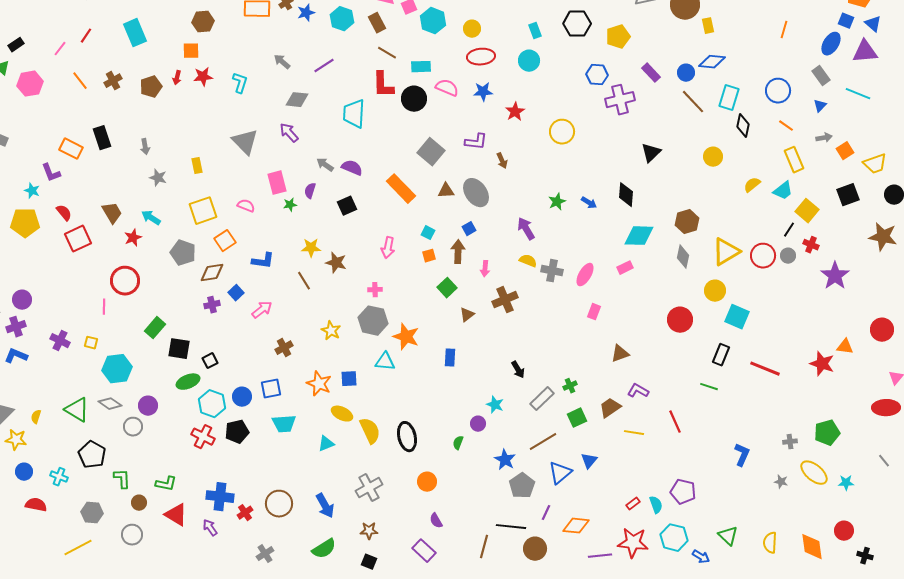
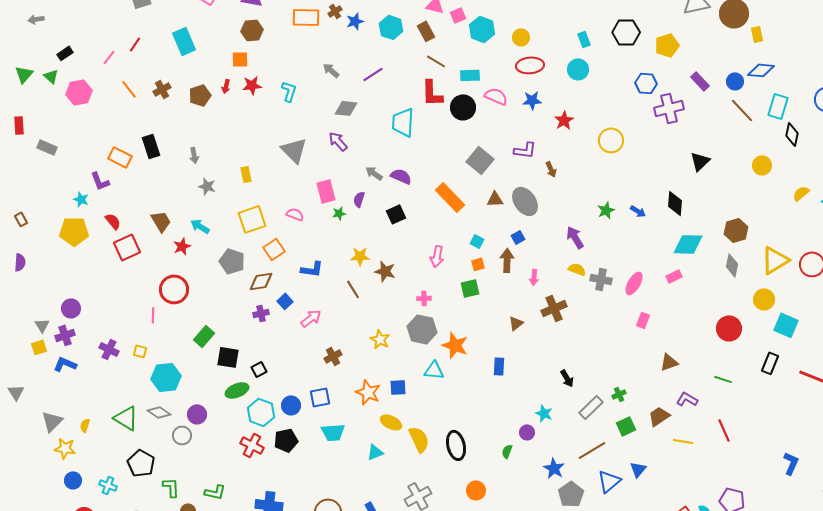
green square: (447, 288) -> (470, 288), moved, turned 30
green line: (709, 387) -> (723, 379), moved

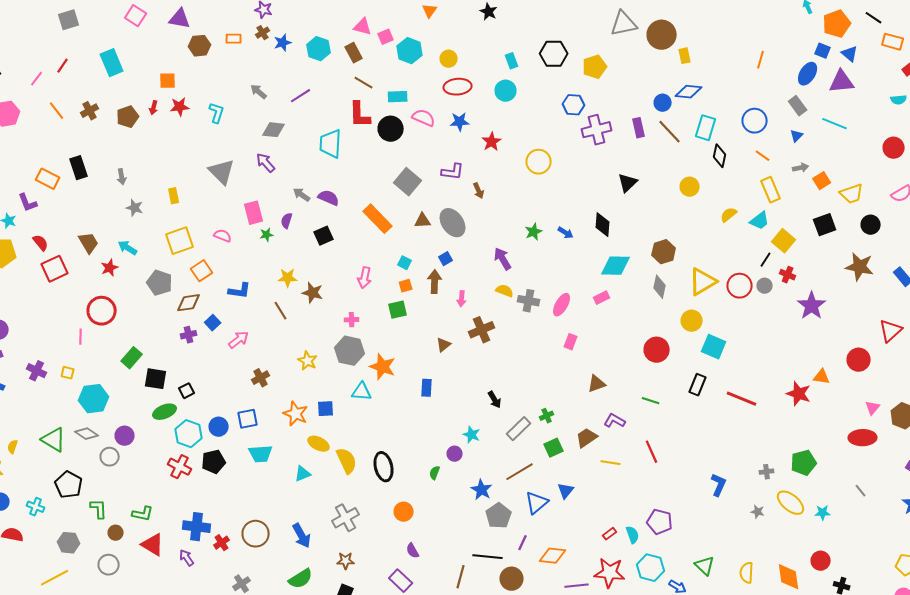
orange rectangle: (306, 17) -> (234, 39), size x0.6
brown hexagon: (252, 30) -> (200, 46), moved
purple rectangle: (700, 81) -> (639, 128), moved, turned 30

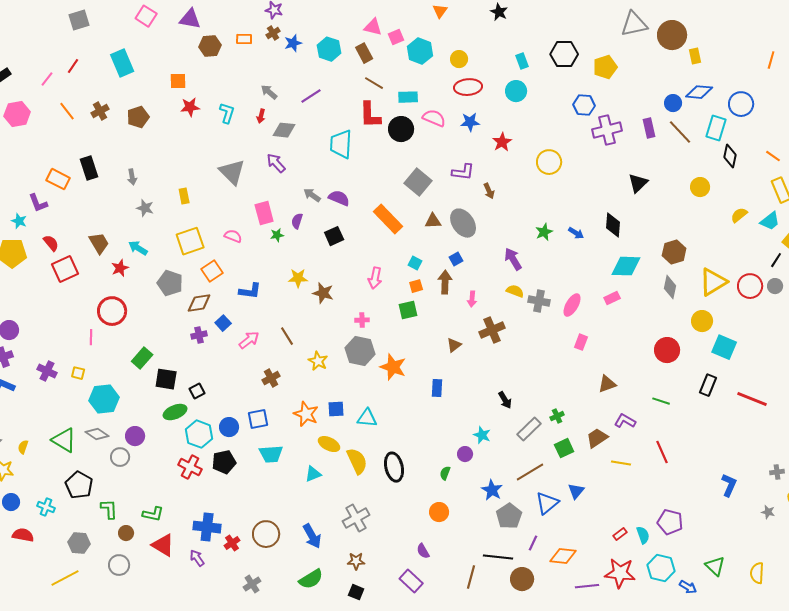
red arrow: (154, 108) -> (261, 116), moved
blue circle: (755, 121) -> (741, 104), moved
brown line: (281, 311) -> (287, 336), moved
cyan triangle: (362, 392) -> (367, 418), moved
orange circle: (404, 512) -> (439, 512), moved

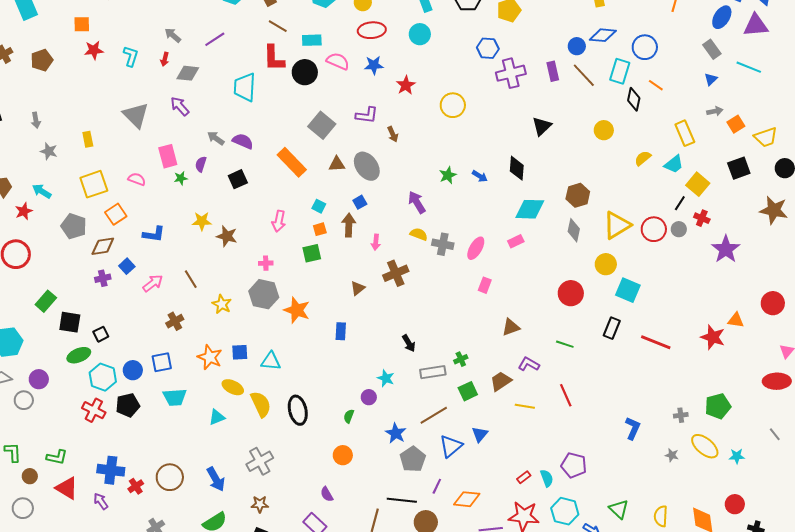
orange line: (773, 156) -> (656, 85), moved
gray rectangle: (529, 429) -> (433, 372), turned 35

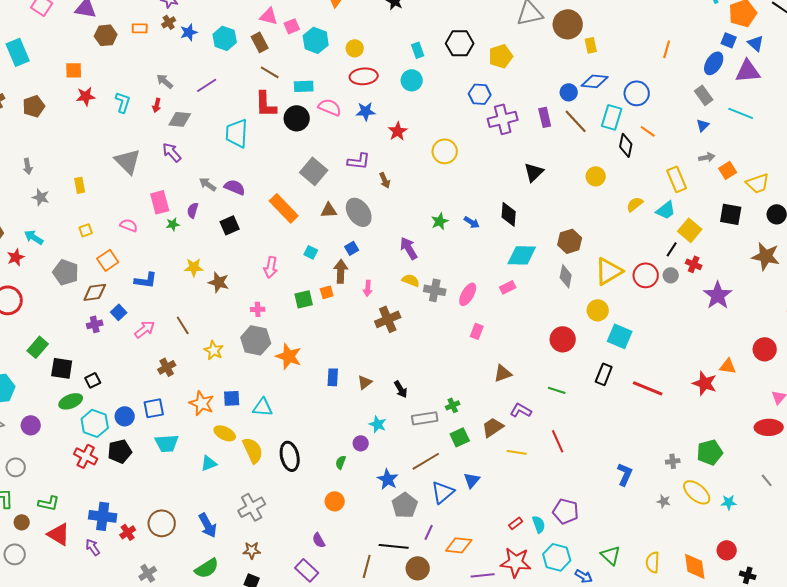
black square: (739, 168) -> (731, 214), turned 30
yellow square: (94, 184) -> (86, 230), size x0.5
orange square: (320, 229) -> (327, 292), moved
brown triangle: (358, 288) -> (365, 382), moved
gray circle: (24, 400) -> (16, 467), moved

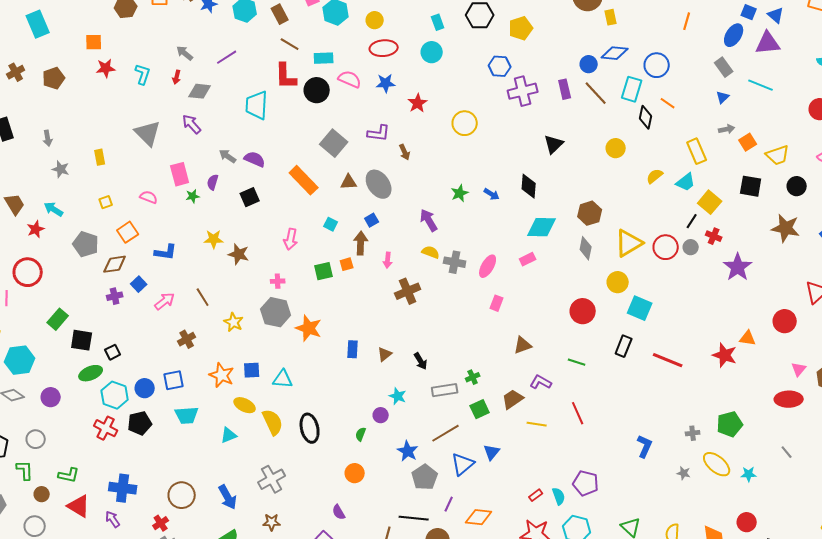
red cross: (128, 532) -> (161, 523), moved

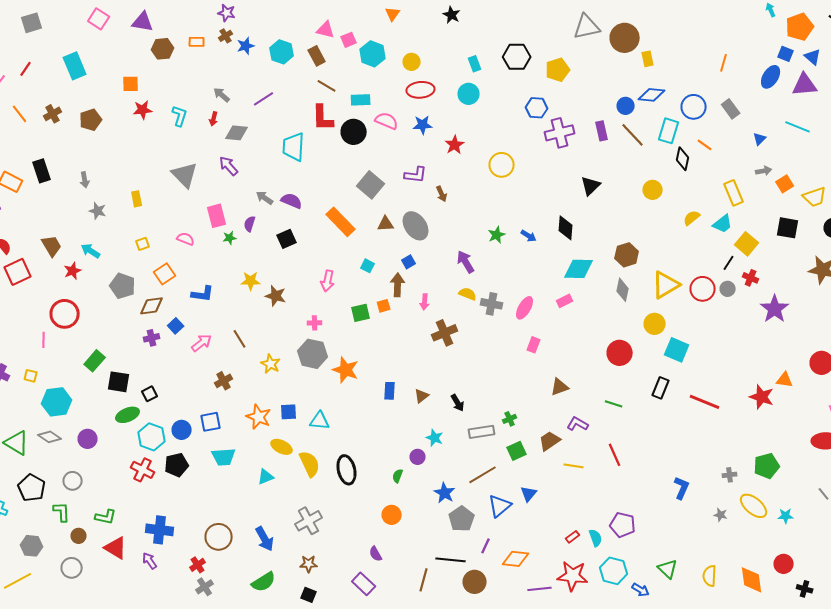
gray rectangle: (724, 67) -> (731, 109), moved

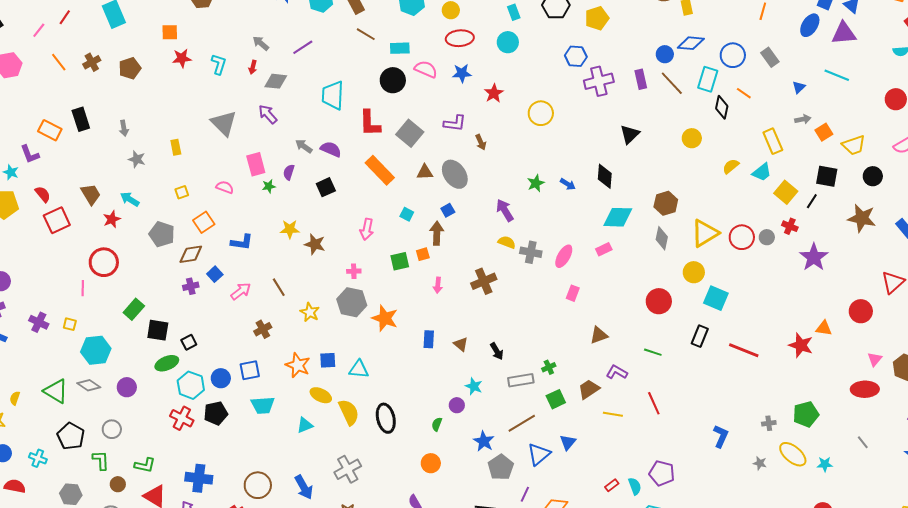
red L-shape: (323, 118) -> (370, 123), moved
black line: (729, 263) -> (812, 201), moved
pink arrow: (425, 302) -> (438, 285), moved
brown triangle: (422, 396) -> (461, 344), turned -42

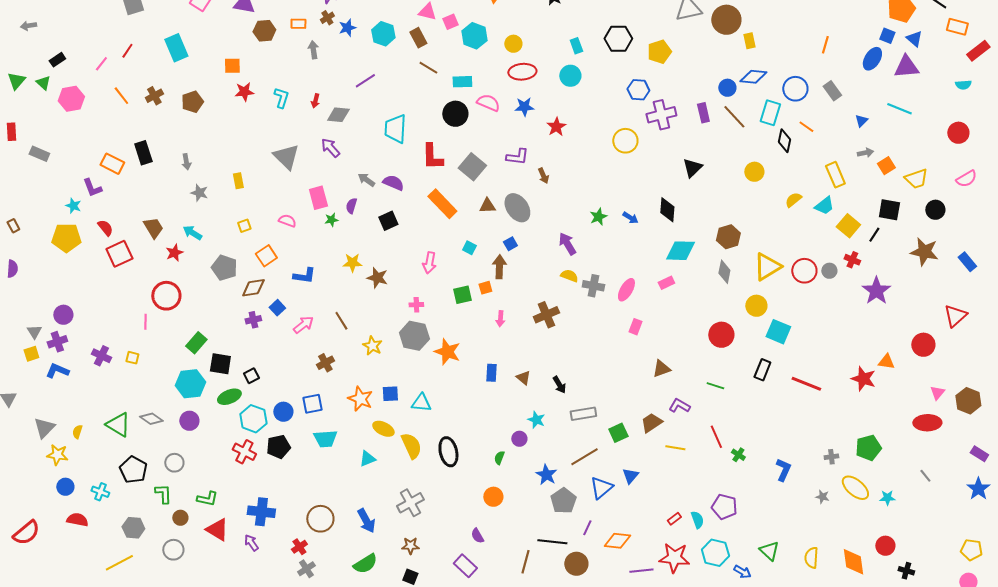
gray arrow: (261, 43) -> (313, 50), moved, turned 42
yellow circle: (541, 113) -> (625, 141), moved
cyan hexagon: (96, 350) -> (190, 384), moved
green cross: (549, 367) -> (738, 455), moved, turned -32

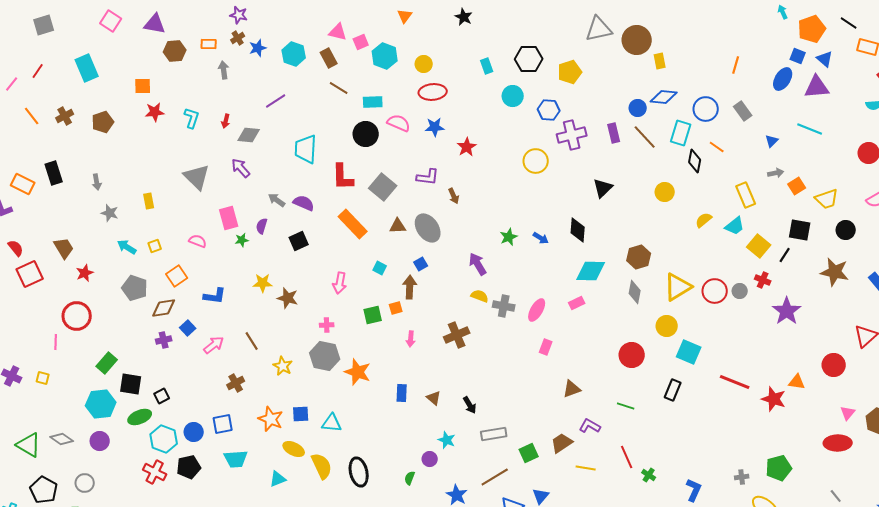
cyan circle: (570, 76) -> (513, 96), moved
cyan arrow: (192, 233) -> (127, 247), moved
red line: (806, 384) -> (735, 382), moved

